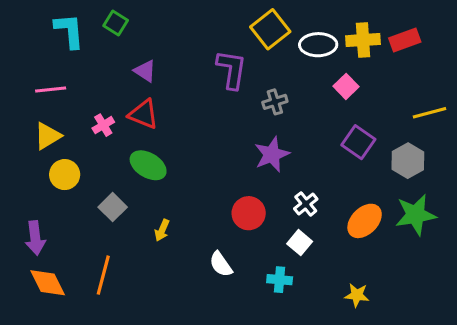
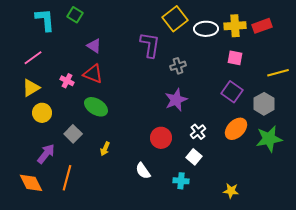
pink square: (346, 86) -> (235, 58), moved, turned -35
pink line: (51, 90) -> (33, 58), turned -30
pink cross: (103, 125) -> (67, 81), turned -32
orange ellipse: (365, 221) -> (236, 129), moved
purple arrow: (35, 238) -> (46, 154), moved, turned -135

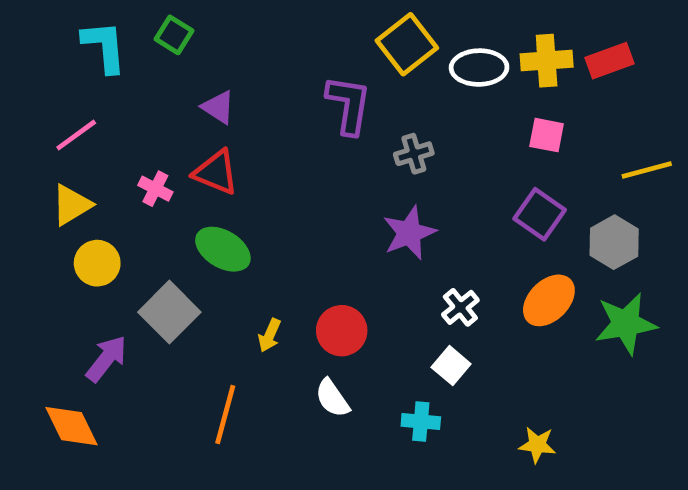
gray square: (73, 134) -> (169, 312), size x1.4
red circle: (161, 138) -> (342, 331), moved
yellow arrow: (105, 149) -> (269, 335), moved
orange line: (67, 178) -> (225, 414), moved

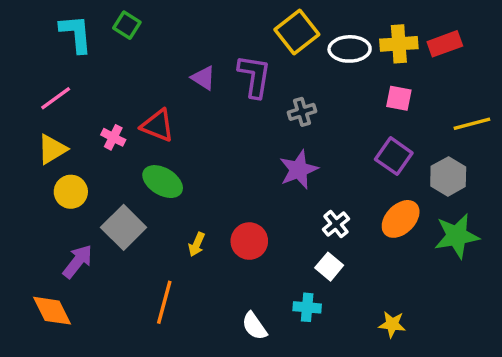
purple triangle: (218, 107) -> (203, 78), moved
white semicircle: (332, 398) -> (254, 326), moved

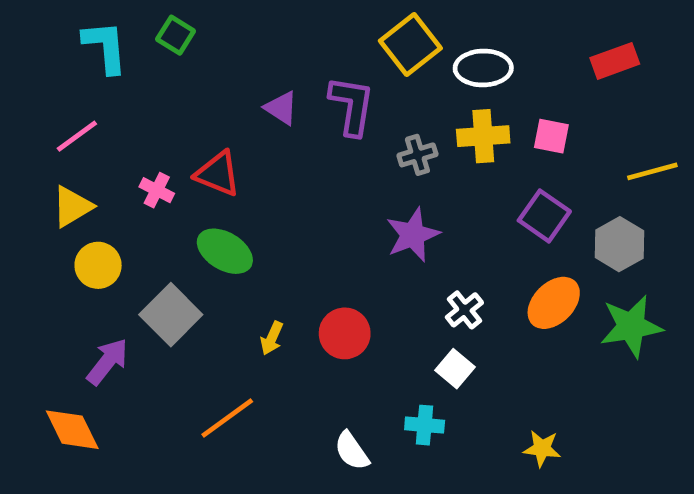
yellow cross: (399, 44) -> (483, 136), moved
orange line: (164, 302) -> (227, 418), turned 39

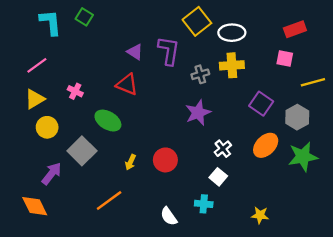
pink square: (551, 136) -> (285, 59), moved
red triangle: (218, 174) -> (127, 84), moved

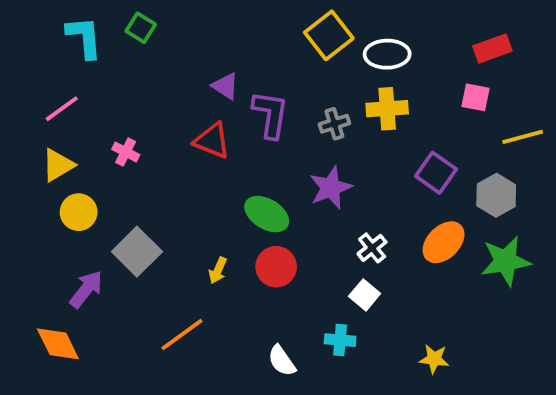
purple L-shape: (169, 51) -> (270, 114), moved
green ellipse: (108, 121) -> (267, 214), moved

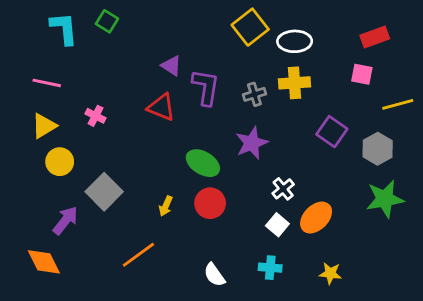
pink line: (62, 109) -> (47, 83), turned 48
orange ellipse: (444, 242) -> (316, 218), moved
cyan cross: (340, 340) -> (270, 268), moved

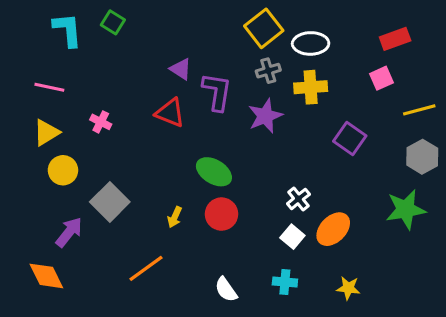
pink square: (362, 74) -> (382, 78), turned -35
gray cross: (254, 94) -> (268, 71), moved
purple star: (252, 143) -> (265, 116), moved
gray hexagon: (378, 149) -> (422, 157), moved

